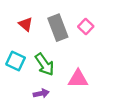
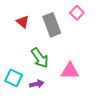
pink square: (86, 26) -> (77, 13), moved
cyan square: (16, 61) -> (14, 78), moved

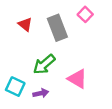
green arrow: (40, 58) -> (44, 64), turned 85
pink triangle: (70, 71) -> (77, 79), turned 30

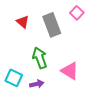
green arrow: (44, 64) -> (40, 58), turned 110

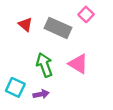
gray rectangle: (52, 25) -> (58, 28), turned -45
pink triangle: (70, 71) -> (78, 64), moved

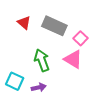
pink square: (86, 14) -> (80, 38), moved

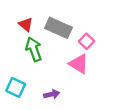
green arrow: (42, 60) -> (34, 49), moved
purple arrow: (39, 87) -> (52, 94), moved

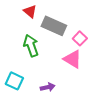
red triangle: (26, 24) -> (30, 11), moved

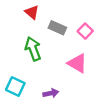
gray rectangle: (54, 26) -> (57, 28), size x0.7
pink square: (80, 38) -> (85, 31), moved

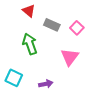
pink triangle: (77, 63) -> (70, 57), turned 36

